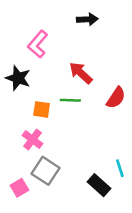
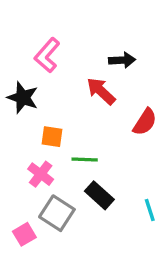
black arrow: (87, 19) -> (122, 60), moved
green line: (70, 100) -> (85, 159), moved
black rectangle: (99, 185) -> (99, 195), moved

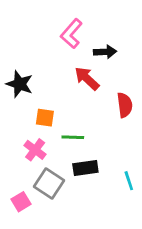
pink L-shape: (47, 55) -> (71, 34), moved
red semicircle: (145, 122) -> (125, 105), turned -40
black rectangle: (99, 195) -> (85, 168), turned -50

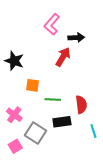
red arrow: (87, 78) -> (63, 57), turned 78
red semicircle: (125, 105) -> (81, 105), moved
pink cross: (35, 150) -> (14, 115), moved

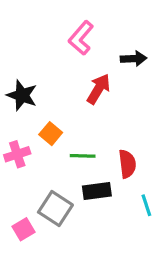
black arrow: (76, 38) -> (134, 59), moved
orange square: (33, 85) -> (51, 134), turned 32
pink cross: (14, 115) -> (17, 154), moved, turned 35

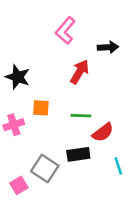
orange square: (51, 134) -> (41, 108), turned -36
green line: (83, 156) -> (81, 116), moved
red semicircle: (127, 164) -> (103, 132), turned 60

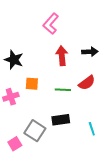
black arrow: (108, 47) -> (90, 52), moved
red arrow: (80, 72) -> (62, 56), turned -36
red semicircle: (103, 132) -> (87, 83), moved

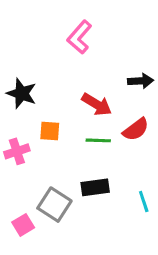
red arrow: (62, 56) -> (97, 104), moved, turned 126

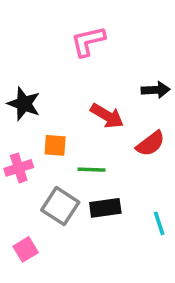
pink L-shape: (79, 37) -> (88, 41), turned 36
green line: (98, 140) -> (91, 170), moved
gray square: (54, 205) -> (60, 206), moved

